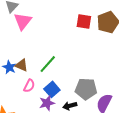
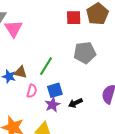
blue square: (52, 89) -> (55, 90), turned 35
gray pentagon: (86, 89) -> (85, 53), moved

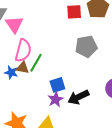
green line: (46, 66) -> (36, 63), moved
pink semicircle: (32, 91) -> (23, 50), moved, size x1.6
black arrow: (75, 103) -> (78, 97), size x1.5

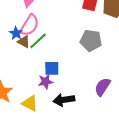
blue star: (11, 72) -> (16, 33), moved
black arrow: (78, 97) -> (64, 100), moved

